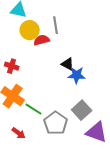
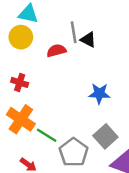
yellow circle: (30, 30) -> (21, 37), moved
black triangle: (68, 64) -> (88, 40), moved

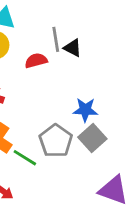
gray square: (105, 136) -> (92, 138), moved
gray pentagon: (74, 152) -> (56, 141), moved

